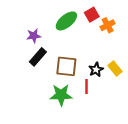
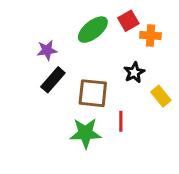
orange cross: (108, 25) -> (151, 35), turned 32
black star: (96, 70) -> (134, 72), moved

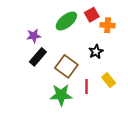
brown square: (93, 93) -> (66, 66), turned 30
yellow rectangle: (161, 96) -> (109, 80), moved

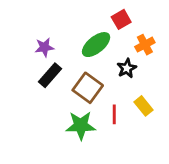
green ellipse: (66, 21) -> (96, 45), moved
orange cross: (108, 25) -> (145, 45), moved, turned -32

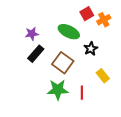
green ellipse: (96, 45) -> (69, 32), turned 65
orange cross: (145, 45) -> (104, 20), moved
red line: (114, 114) -> (82, 93), moved

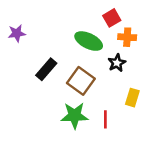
orange cross: (104, 20) -> (127, 37), moved, turned 32
purple star: (32, 34) -> (17, 33), moved
yellow rectangle: (103, 76) -> (132, 98), turned 56

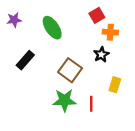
purple star: (17, 33) -> (14, 20), moved
green ellipse: (89, 41) -> (52, 28), moved, turned 30
black rectangle: (46, 69) -> (25, 60), moved

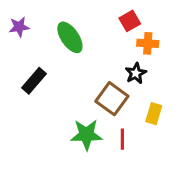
brown square: (70, 70) -> (112, 99), moved

